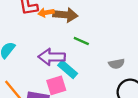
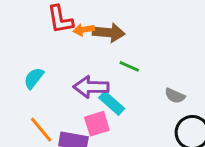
gray semicircle: (117, 64) -> (175, 96), turned 35

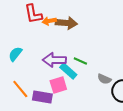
green line: (129, 66) -> (80, 61), moved
gray semicircle: (175, 96) -> (104, 79), moved

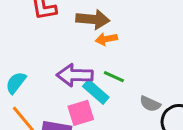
orange arrow: (49, 21) -> (106, 39), moved
cyan semicircle: (15, 54) -> (16, 83), moved

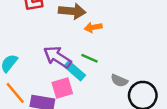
orange arrow: (106, 39) -> (93, 27), moved
purple arrow: (75, 75) -> (57, 57), turned 32

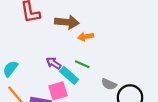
purple arrow: (57, 57) -> (54, 63), size x0.6

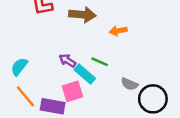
orange arrow: (86, 37) -> (118, 31), moved

